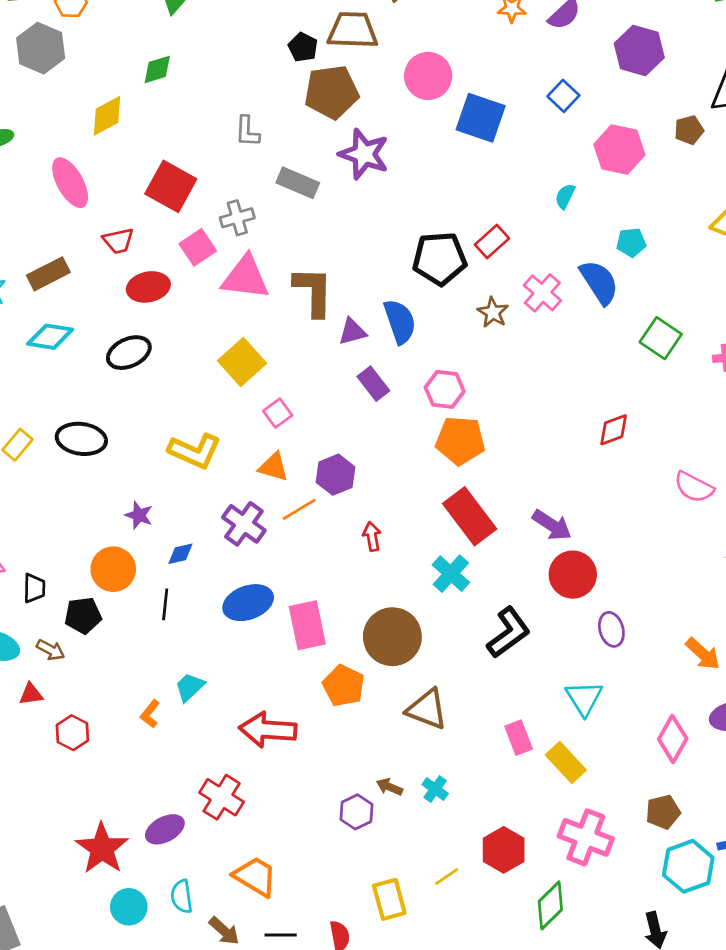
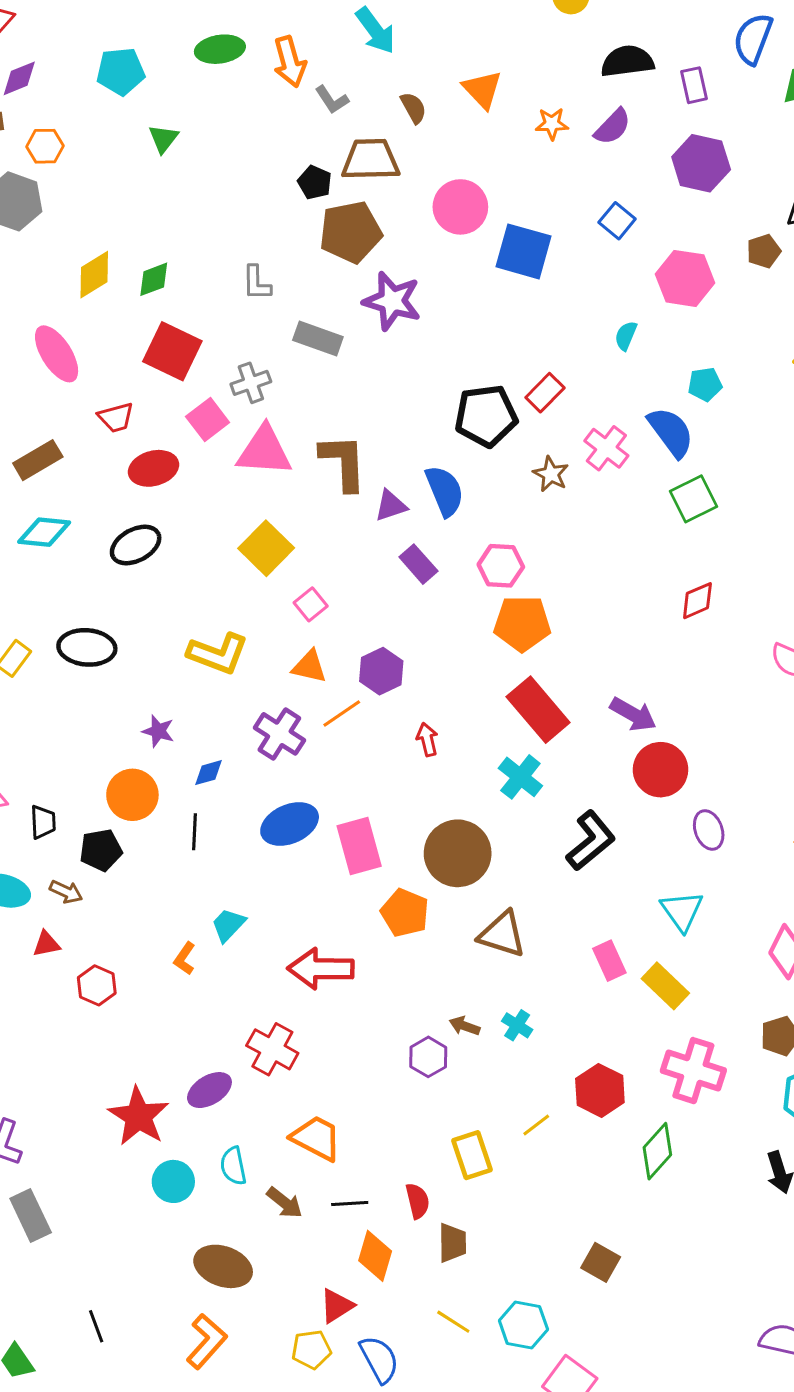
green diamond: (157, 69) -> (154, 279), moved
green square: (661, 338) -> (694, 499), moved, turned 33

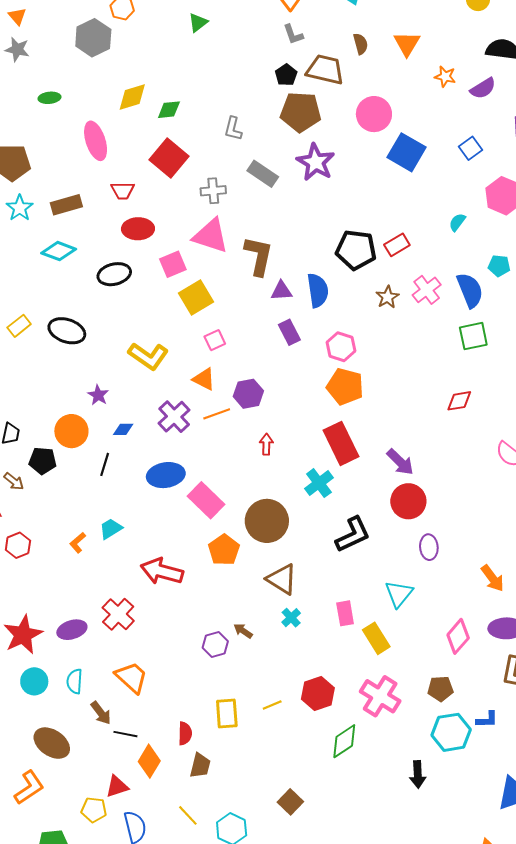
gray L-shape: (332, 100) -> (293, 34), moved
pink square: (208, 419) -> (173, 264), moved
pink rectangle: (359, 846) -> (206, 500), turned -45
cyan cross: (517, 1025) -> (291, 618), moved
black line: (350, 1203) -> (125, 734), moved

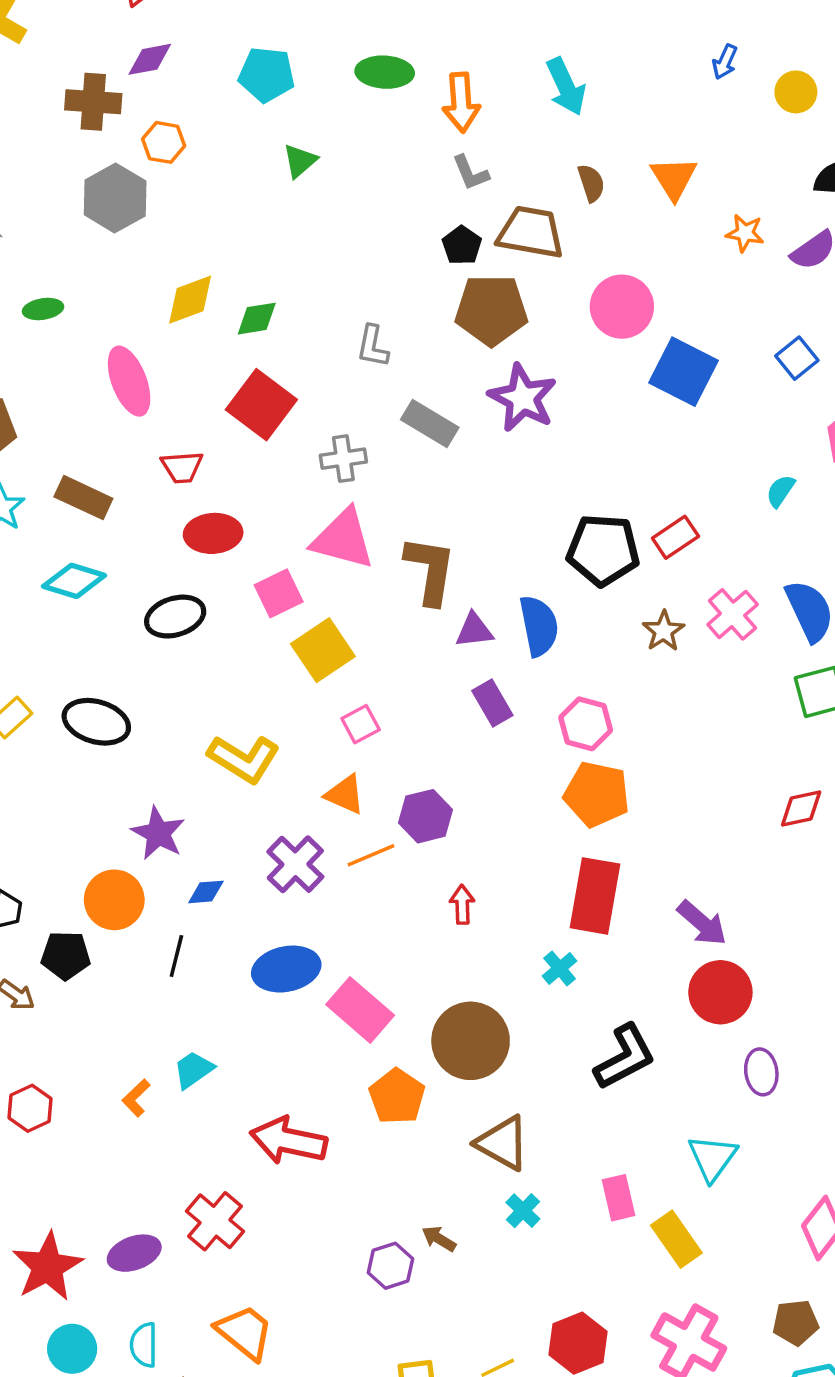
brown rectangle: (66, 205) -> (83, 498), turned 44
purple star: (98, 395) -> (158, 833), size x1.4
red rectangle: (341, 443) -> (595, 896), turned 39
cyan cross: (319, 483) -> (560, 968), size x0.7

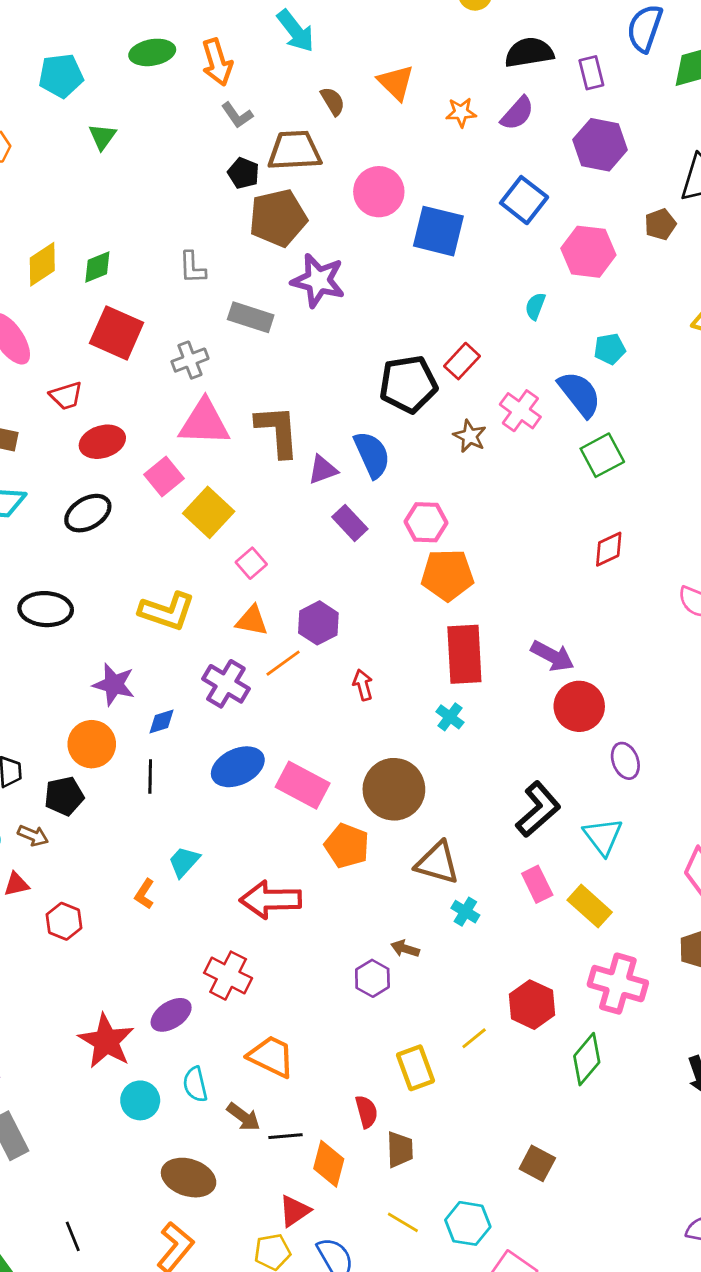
blue square: (797, 358) -> (524, 200), size x1.4
black L-shape: (625, 1057) -> (538, 809), moved

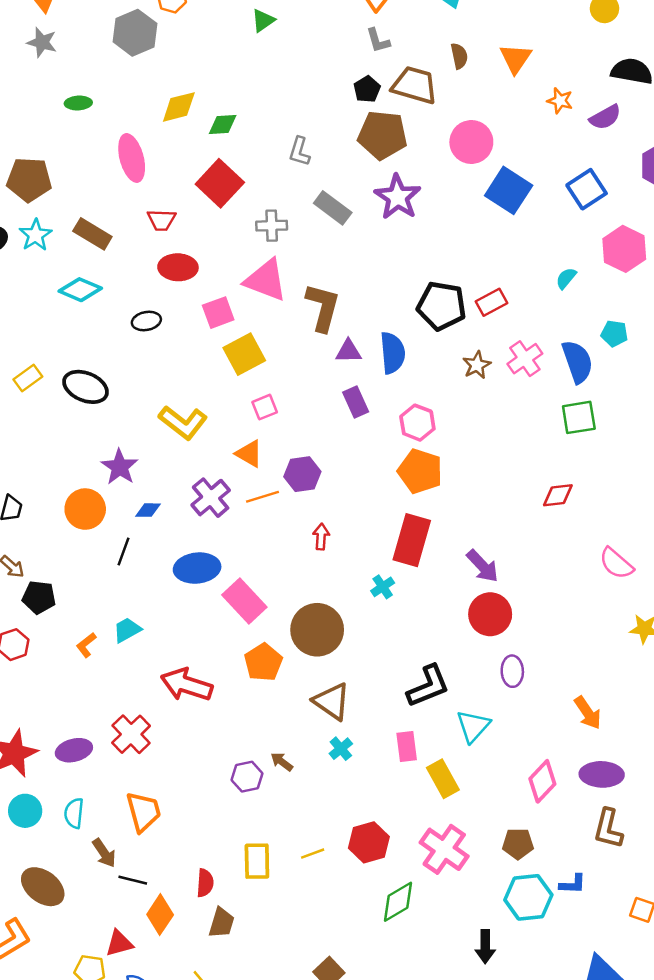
black ellipse: (88, 513) -> (146, 321), size x0.7
black pentagon: (64, 796) -> (39, 597), moved
orange trapezoid: (271, 1056) -> (143, 812), turned 30

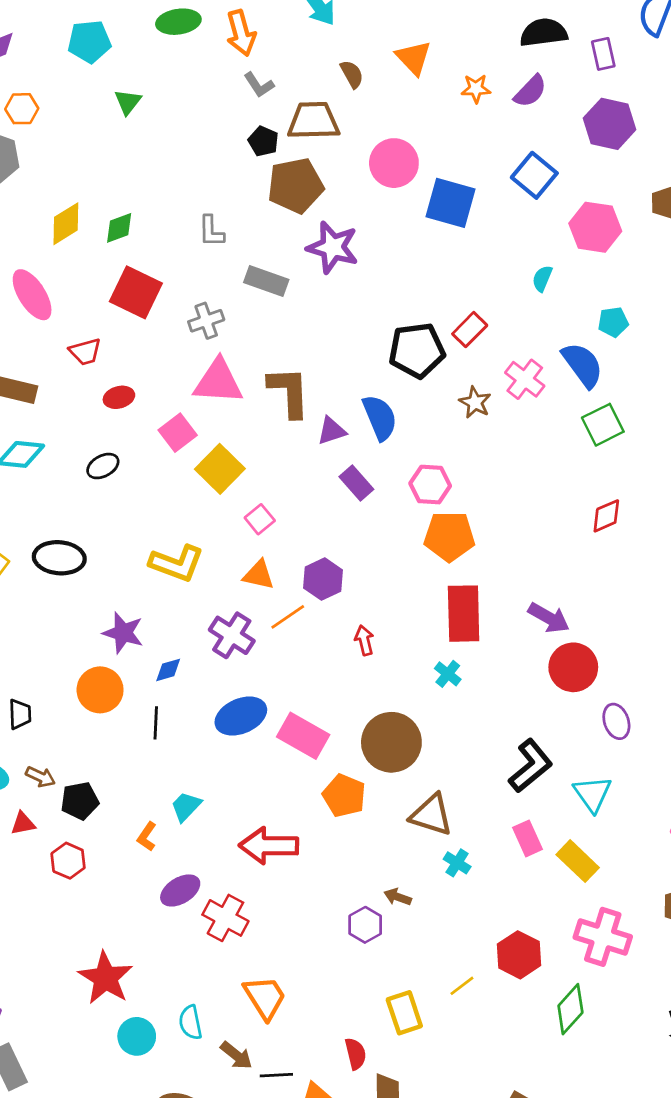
red ellipse: (178, 267) -> (119, 397), size x0.7
purple ellipse: (74, 750) -> (180, 890), moved

